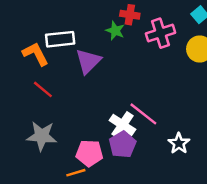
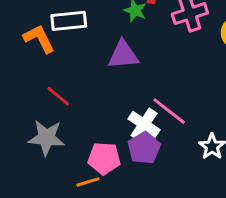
purple triangle: (88, 61) -> (123, 55), moved, turned 40
red line: (43, 89) -> (58, 96), moved

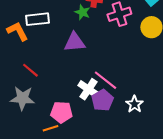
purple pentagon: (144, 148) -> (102, 100), moved

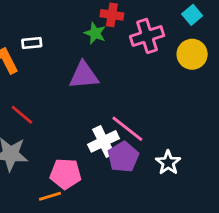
white rectangle: (37, 19) -> (32, 43), size x0.6
white cross: (88, 89) -> (103, 141), turned 30

